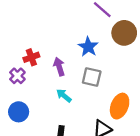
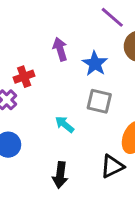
purple arrow: (59, 67) -> (60, 49), moved

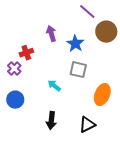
black triangle: (112, 166) -> (87, 125), moved

